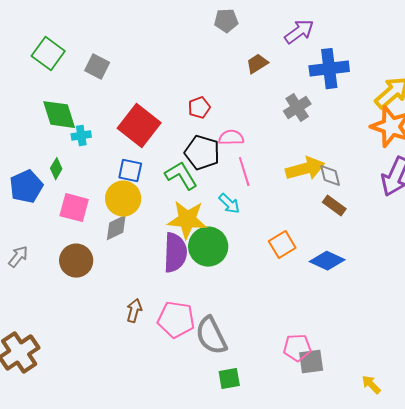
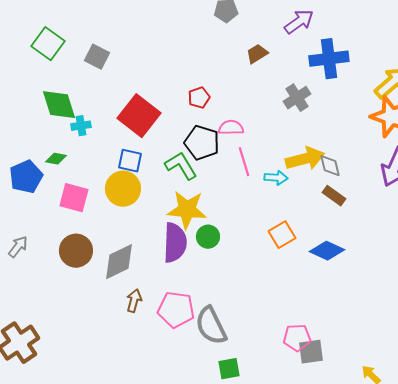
green diamond: (56, 169) -> (56, 159), turned 70
cyan arrow: (229, 204) -> (276, 178), moved, turned -40
gray diamond: (116, 228) -> (119, 262), moved, size x1.4
green circle: (208, 247) -> (208, 237), size x0.6

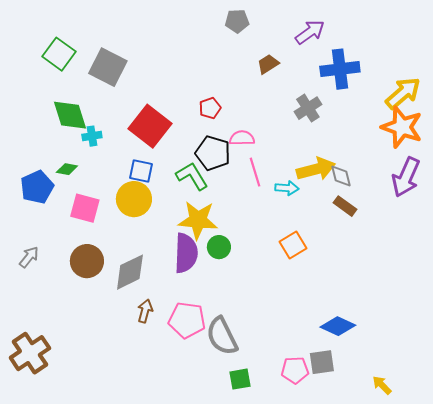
gray square: (97, 57) -> (108, 67), size x1.5
blue diamond: (327, 251) -> (338, 326), moved
pink pentagon: (297, 338) -> (295, 370), moved

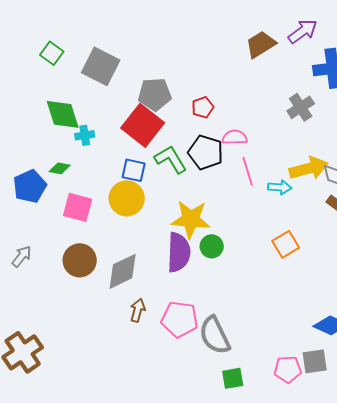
gray pentagon: (237, 21) -> (155, 94), moved, size x1.4
green square: (59, 54) -> (52, 53), size x0.7
brown trapezoid: (268, 64) -> (261, 44), moved, size x1.4
green L-shape: (192, 176) -> (171, 159), moved

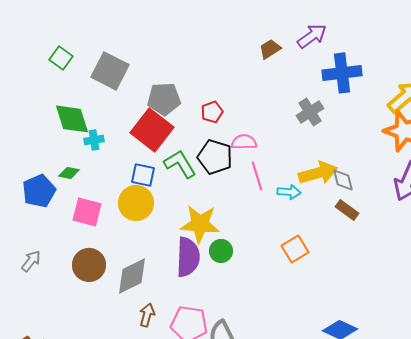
brown trapezoid: (261, 44) -> (270, 49), size x0.7

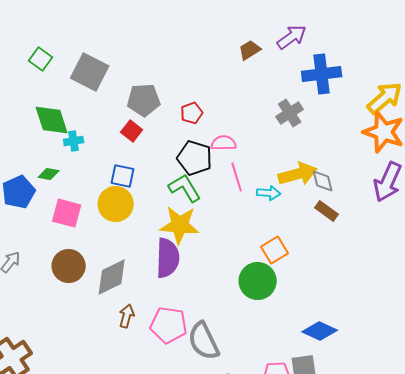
red square: (152, 130) -> (132, 131), size x0.5
green L-shape: (180, 164) -> (185, 188), moved
green circle: (221, 251) -> (258, 281), moved, size x1.6

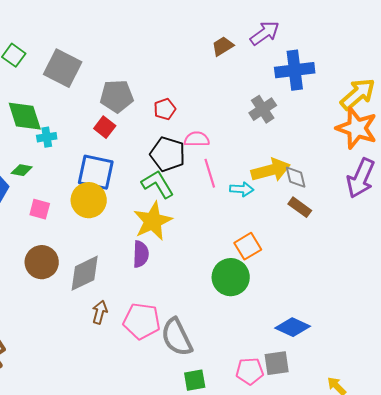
blue square: (123, 176) -> (96, 172), size x1.5
pink square: (67, 213) -> (40, 209), size x0.7
yellow star: (180, 225) -> (153, 221), turned -30
purple semicircle: (168, 258) -> (141, 254), size x0.7

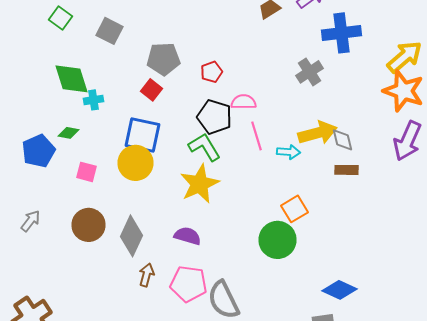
gray square: (63, 68) -> (110, 31), size x0.7
brown rectangle: (300, 207) -> (346, 170), turned -35
purple semicircle: (141, 254) -> (188, 236), moved, turned -76
gray diamond: (85, 273) -> (132, 236), turned -39

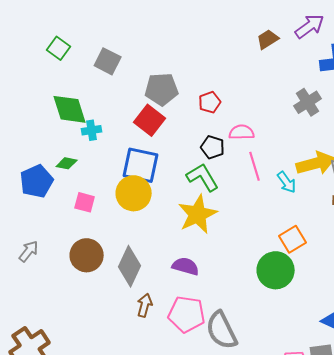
red square: (152, 90) -> (150, 120), size x1.4
black pentagon: (214, 117) -> (213, 147), size x0.7
cyan arrow: (288, 152) -> (287, 182), turned 50

